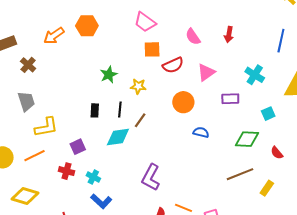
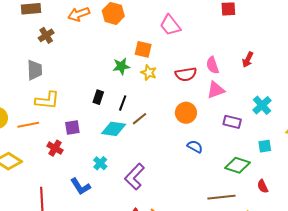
pink semicircle: (193, 37) -> (213, 65), moved
orange square: (152, 49) -> (143, 49), moved
yellow star: (138, 86) -> (149, 73), moved
cyan cross: (93, 177) -> (100, 163), moved

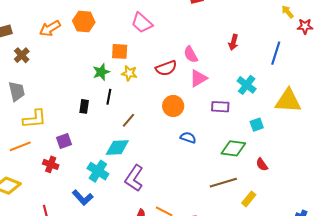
red arrow: (248, 60) -> (233, 42), moved
black line: (123, 103) -> (109, 97), moved
cyan diamond: (114, 129) -> (117, 148), moved
cyan cross: (100, 163) -> (98, 171), size x1.5

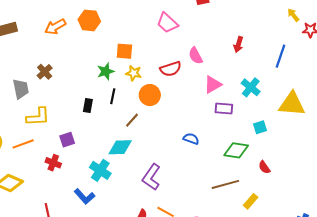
pink trapezoid: (142, 23) -> (167, 23), moved
brown cross: (22, 55) -> (45, 72), moved
pink triangle: (198, 78) -> (213, 85), moved
orange circle: (173, 106) -> (150, 95), moved
purple L-shape: (134, 178) -> (151, 177), moved

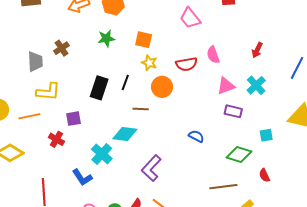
green star: (106, 71) -> (106, 38), moved
cyan cross: (251, 87) -> (256, 85), moved
black rectangle: (88, 105) -> (99, 88), size x1.6
brown line: (132, 120) -> (141, 109), turned 42

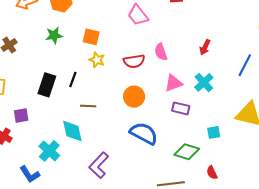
orange circle: (162, 87) -> (134, 97), moved
cyan diamond: (125, 134) -> (72, 131), turned 70
blue semicircle: (196, 136) -> (144, 133), size x1.8

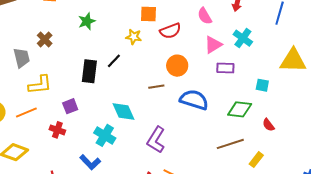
orange square: (91, 37) -> (148, 14), moved
pink semicircle: (161, 52) -> (205, 16), moved
black line: (73, 80) -> (114, 61), turned 35
brown line: (88, 106) -> (156, 87), moved
cyan square: (214, 132) -> (262, 85), turned 32

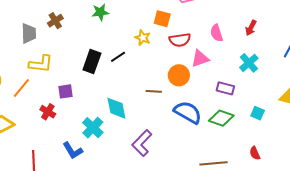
pink triangle: (213, 45) -> (200, 59), moved
green diamond: (240, 109) -> (221, 118), moved
orange line: (26, 113) -> (21, 88), turned -40

